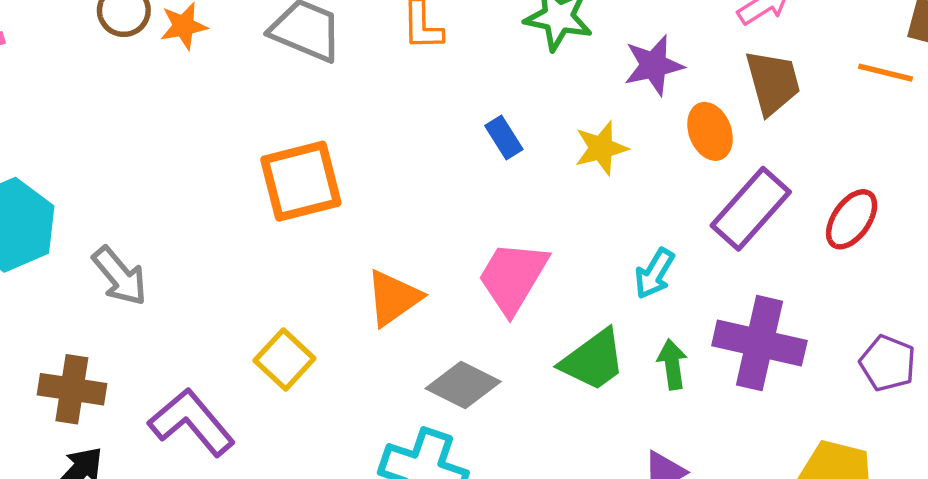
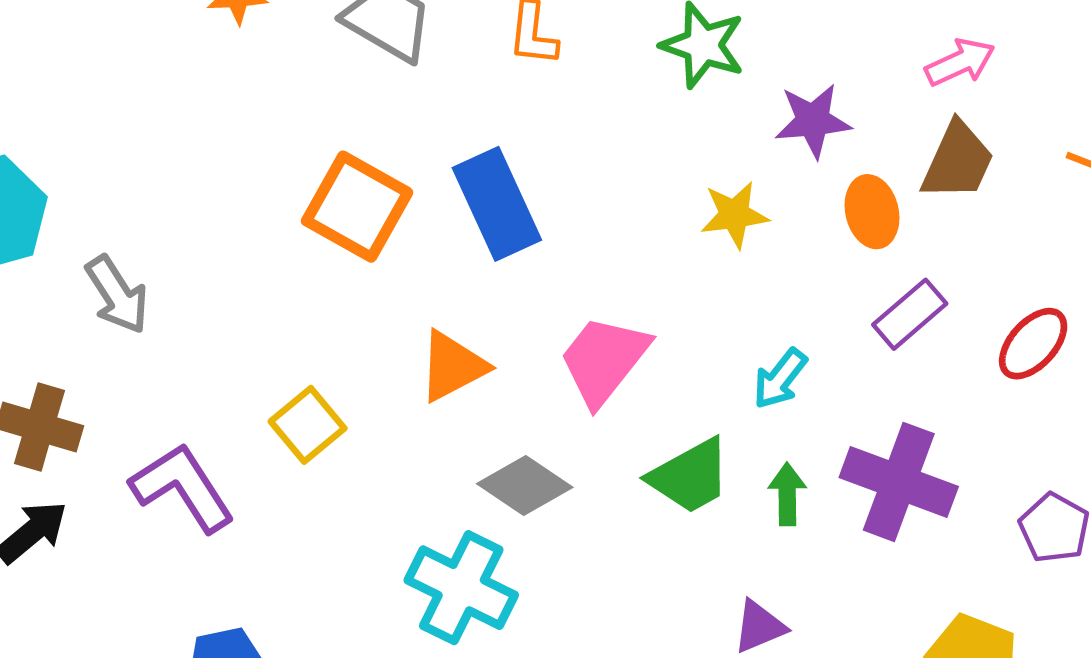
brown trapezoid: (773, 82) -> (958, 161), turned 32
blue rectangle: (504, 137) -> (497, 204), moved, size x2.0
orange square: (301, 181) -> (357, 207), turned 36
purple rectangle: (751, 209) -> (910, 314), size x0.7

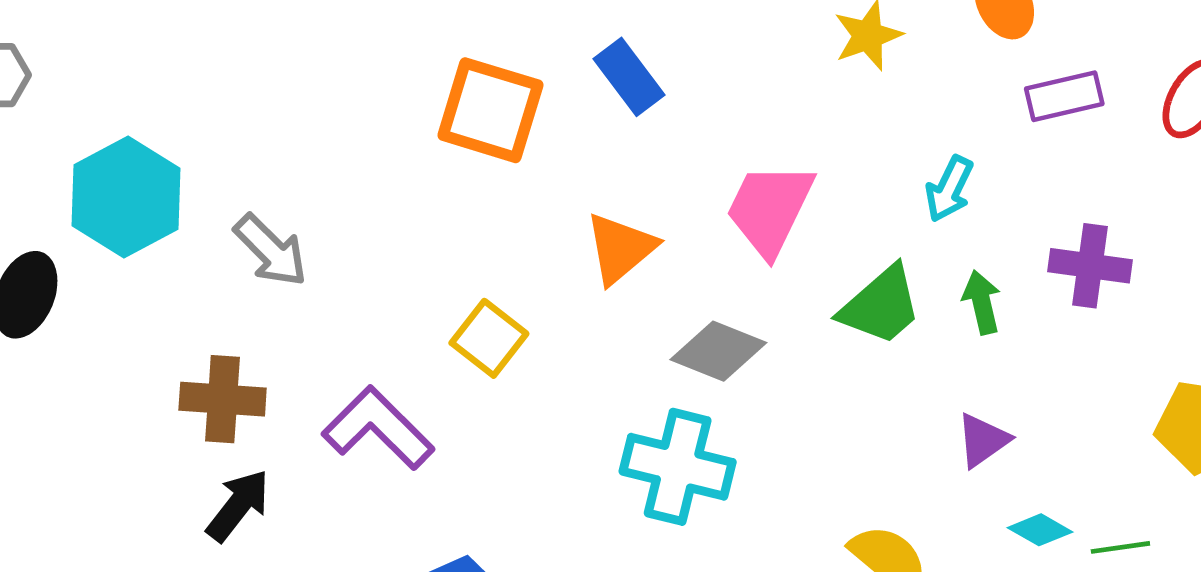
blue rectangle: (497, 204) -> (629, 77), size x0.7
purple rectangle: (910, 314) -> (1064, 96), turned 40
purple cross: (899, 482) -> (1090, 266), size x0.7

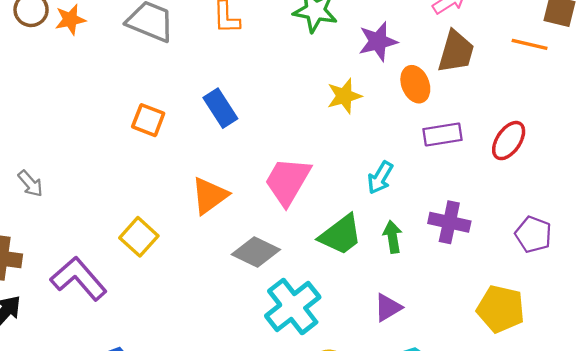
orange square: (490, 110) -> (148, 120), size x0.6
gray arrow: (271, 250) -> (30, 184), size x0.7
cyan cross: (678, 467) -> (293, 307), moved, turned 34

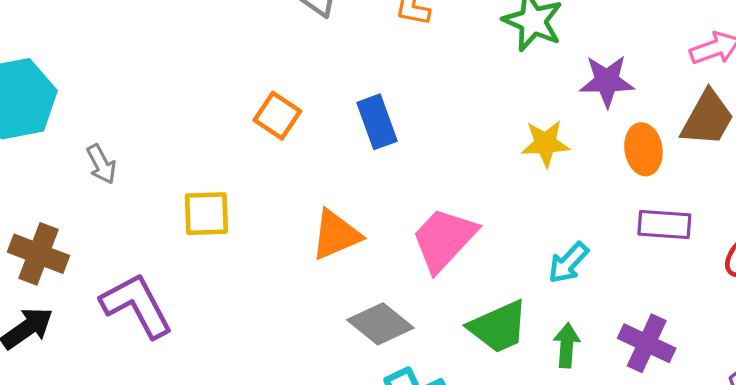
yellow square: (139, 237) -> (206, 214), moved, turned 33

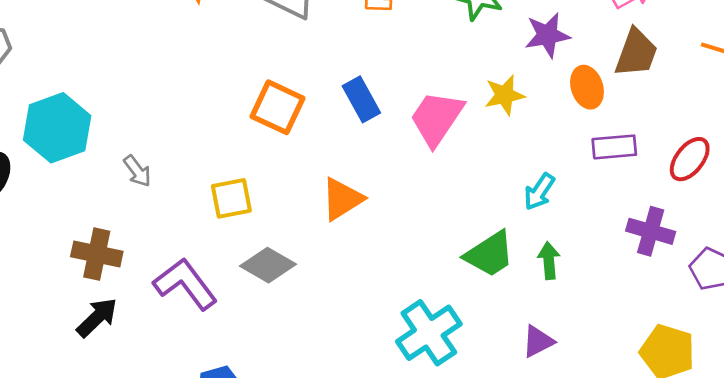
orange square: (277, 116) -> (278, 107), size x1.4
pink trapezoid: (444, 239) -> (437, 118), moved
gray diamond: (380, 324) -> (268, 265), moved
purple cross: (647, 343) -> (651, 231), moved

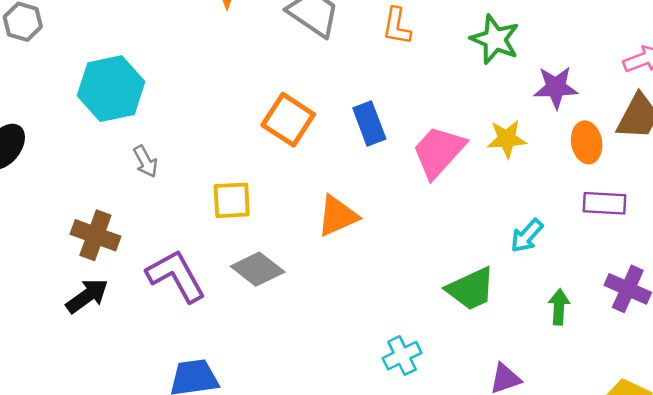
cyan hexagon: (57, 128) -> (111, 89), moved
green arrow: (549, 261) -> (559, 307), moved
cyan cross: (429, 333) -> (402, 356), size x0.6

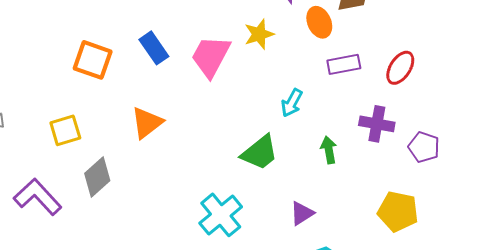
gray diamond: (258, 269) -> (97, 177), turned -66
cyan cross: (402, 356) -> (221, 215), size x1.5

